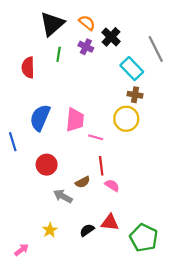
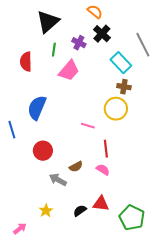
orange semicircle: (87, 23) -> (95, 12), moved
pink trapezoid: (75, 120) -> (69, 71), moved, turned 35
red line: (101, 166) -> (106, 149), moved

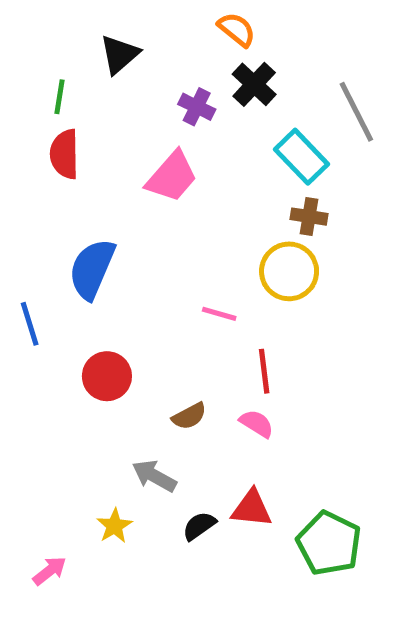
black triangle: (48, 22) -> (119, 54), size x0.7
green line: (54, 50) -> (60, 97), moved
gray arrow: (58, 180) -> (154, 476), moved

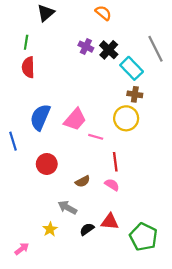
black triangle: (119, 54) -> (46, 13), moved
black cross: (254, 84) -> (109, 50), moved
pink trapezoid: (172, 177) -> (75, 119), moved

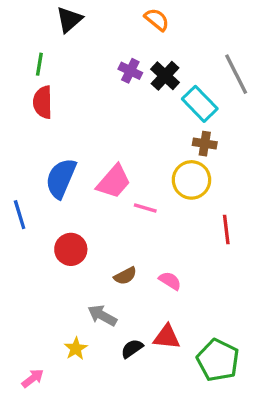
red line: (115, 162) -> (226, 230), moved

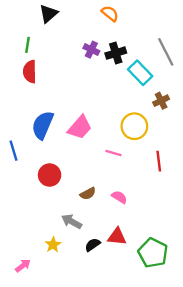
black cross: (165, 76) -> (116, 53), turned 30
brown cross: (205, 144) -> (161, 101), moved, turned -35
pink line: (145, 208) -> (113, 153), moved

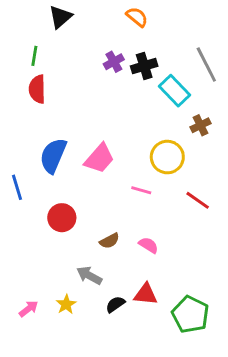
purple cross: (91, 50) -> (114, 62), turned 35
red line: (159, 161) -> (198, 200), turned -48
pink arrow: (23, 266) -> (29, 309), moved

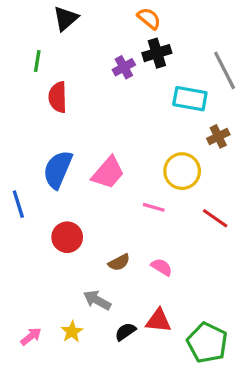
black cross: (144, 66) -> (157, 53), moved
red semicircle: (37, 89) -> (58, 97), moved
cyan rectangle: (175, 91) -> (190, 99), turned -36

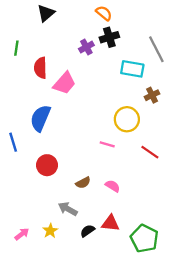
green line: (37, 61) -> (16, 48), moved
pink trapezoid: (108, 173) -> (65, 83), moved

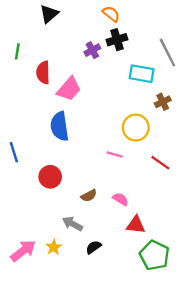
blue semicircle: (40, 118) -> (60, 126), moved, turned -32
red triangle: (110, 223) -> (136, 225), moved
pink arrow: (22, 234) -> (23, 251), size x1.6

